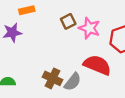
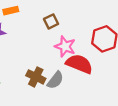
pink star: (89, 28) -> (65, 46), moved

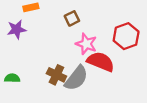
gray semicircle: (55, 80) -> (76, 78), size x1.4

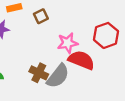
brown square: (72, 18) -> (41, 16), moved
pink star: (86, 44) -> (68, 43), turned -30

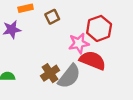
red hexagon: (106, 35) -> (99, 28), moved
brown cross: (39, 73) -> (50, 73), turned 30

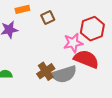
gray semicircle: (69, 76) -> (64, 74), turned 35

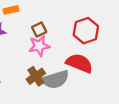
brown square: (48, 18) -> (39, 30), moved
pink star: (73, 43) -> (39, 46), moved

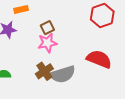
red hexagon: (86, 31) -> (102, 16), moved
red semicircle: (79, 63) -> (99, 59), moved

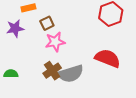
brown square: (47, 28) -> (47, 23), moved

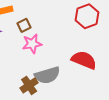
brown cross: (52, 71) -> (29, 85), moved

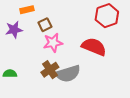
red semicircle: (84, 60) -> (94, 47), moved
brown cross: (29, 85) -> (50, 70), moved

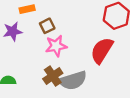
red semicircle: (94, 47) -> (102, 50), turned -80

